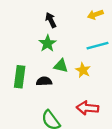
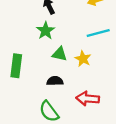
black semicircle: (44, 81) -> (55, 81), moved

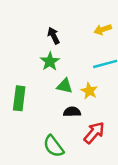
black semicircle: (55, 81) -> (72, 112), moved
red arrow: (88, 99) -> (94, 133), turned 125

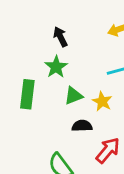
green triangle: (65, 86) -> (73, 96), turned -35
green rectangle: (19, 98) -> (27, 94), moved

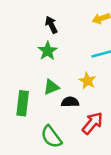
green rectangle: (27, 94) -> (23, 103), moved
green triangle: (73, 96) -> (51, 87), moved

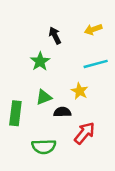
black arrow: (51, 25) -> (55, 36), moved
green semicircle: (51, 137) -> (44, 147), turned -55

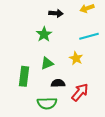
black arrow: (55, 36) -> (56, 13), turned 120
black semicircle: (62, 112) -> (58, 83), moved

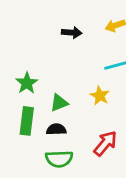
green star: (44, 34) -> (27, 83), moved
black semicircle: (58, 83) -> (56, 129), moved

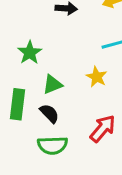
green star: (27, 83) -> (30, 53), moved
black semicircle: (56, 129) -> (49, 113), turned 48

